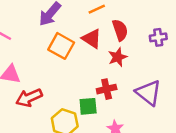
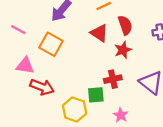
orange square: (61, 46) -> (51, 44), moved
red arrow: (29, 98) -> (42, 87), turned -135

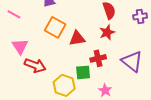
red triangle: (99, 33) -> (77, 38), moved, turned -42
orange square: (51, 44) -> (55, 27), moved
pink triangle: (25, 66) -> (20, 46), turned 48

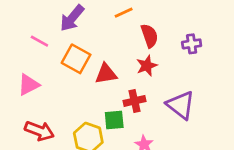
pink line: (14, 14) -> (39, 41), moved
pink triangle: (20, 46) -> (29, 85), turned 36
red arrow: (35, 65) -> (39, 131), moved

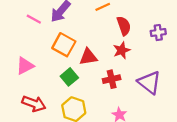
pink line: (39, 41) -> (34, 19), moved
green square: (114, 120) -> (69, 77), moved, turned -35

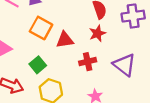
purple cross: (158, 33) -> (133, 16), size x1.5
green square: (69, 77) -> (38, 65), moved

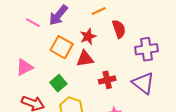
purple cross: (133, 16) -> (146, 49), moved
red star: (97, 33) -> (88, 36), moved

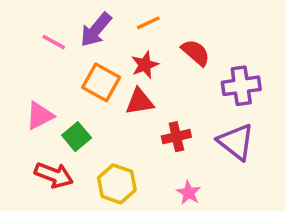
orange line: (99, 11) -> (148, 23), moved
red semicircle: (119, 29) -> (196, 53), turned -30
green square: (58, 83) -> (77, 137), moved

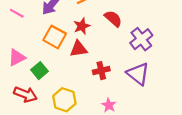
pink line: (54, 42) -> (17, 13), moved
purple cross: (241, 86) -> (141, 39), turned -30

